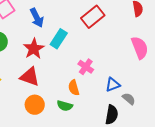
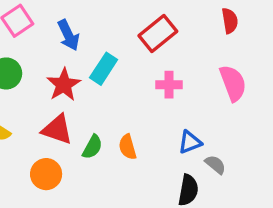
pink cross: (86, 67) -> (169, 85), moved, turned -35
orange circle: (35, 105) -> (46, 174), moved
green semicircle: (65, 106) -> (92, 147), moved, turned -77

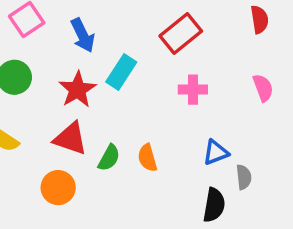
pink semicircle: (233, 83) -> (263, 88), size x0.7
gray semicircle: (215, 165) -> (244, 177), turned 45

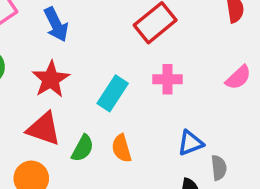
cyan rectangle: (121, 72) -> (113, 93), moved
pink semicircle: (263, 88) -> (238, 77), turned 68

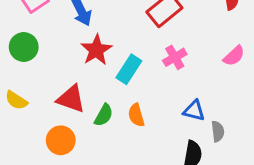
red star: (51, 79) -> (96, 50), moved
pink cross: (168, 79) -> (175, 57), turned -30
blue triangle: (191, 143) -> (194, 111), turned 35

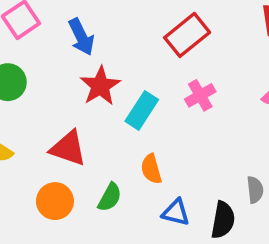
blue triangle: (194, 111) -> (176, 212), moved
green semicircle: (104, 115) -> (110, 197), moved

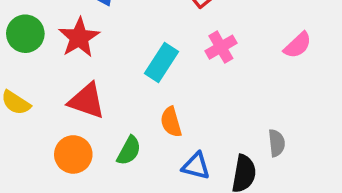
red star: (100, 86) -> (79, 38), moved

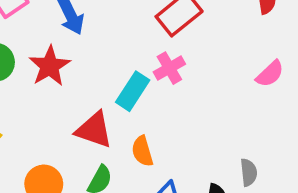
pink cross: (221, 47) -> (169, 68), moved
red triangle: (87, 101) -> (94, 130), moved

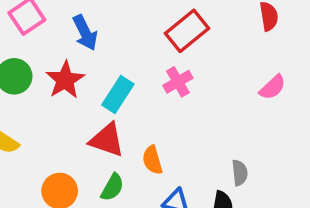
cyan rectangle: (133, 91) -> (118, 95), moved
gray semicircle: (249, 172) -> (240, 173), moved

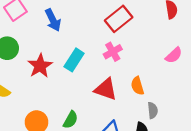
red star: (65, 80) -> (40, 66), moved
red triangle: (107, 140) -> (106, 89), moved
orange semicircle: (152, 160) -> (137, 86), moved

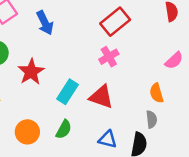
cyan rectangle: (74, 60) -> (67, 92), moved
orange semicircle: (137, 86) -> (157, 93), moved

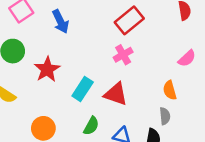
green semicircle: (64, 129) -> (91, 126), moved

